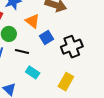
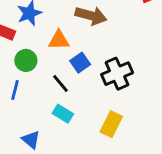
orange triangle: (32, 21) -> (59, 40), turned -35
black line: (22, 52) -> (61, 84), moved, turned 40

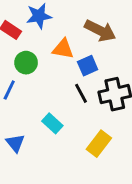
blue square: (80, 63) -> (88, 66), moved
black line: (61, 84) -> (81, 93), moved

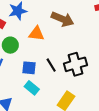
blue square: (88, 66) -> (29, 68), moved, turned 32

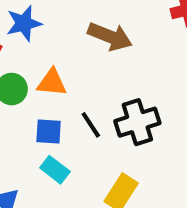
orange triangle: (36, 34) -> (52, 83), moved

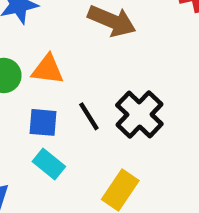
black cross: (137, 122) -> (139, 114), turned -30

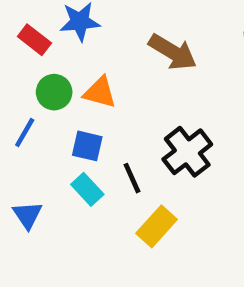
black line: (89, 116) -> (132, 178), moved

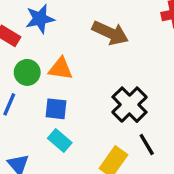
black line: (132, 178) -> (147, 144), moved

